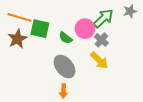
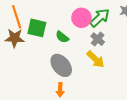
orange line: (19, 17) -> (17, 17), turned 55
pink circle: (85, 29) -> (81, 18), moved
brown star: (17, 39) -> (15, 38), turned 30

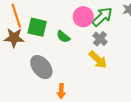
gray ellipse: (61, 65) -> (41, 67), moved

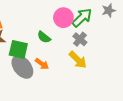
green square: (37, 27) -> (18, 49), moved
orange arrow: (61, 91) -> (42, 64), moved, turned -56

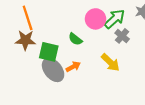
gray cross: (80, 39) -> (122, 36), moved
orange arrow: (42, 64) -> (73, 67), turned -64

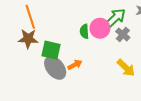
pink circle: (96, 19) -> (100, 28), moved
green semicircle: (75, 39) -> (84, 31), moved, turned 48
yellow arrow: (110, 62) -> (126, 68), moved

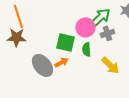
green semicircle: (84, 31) -> (86, 49), moved
gray cross: (123, 34) -> (107, 33), turned 32
green square: (51, 50) -> (65, 42), moved

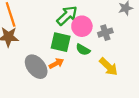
green arrow: (100, 17) -> (67, 16), moved
green semicircle: (86, 49) -> (83, 50), turned -56

